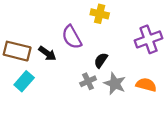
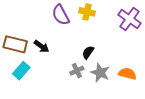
purple semicircle: (72, 37) -> (61, 15), moved
purple cross: (149, 39) -> (129, 19), moved, turned -35

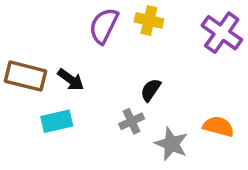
purple semicircle: (61, 15) -> (104, 26), turned 55
cyan rectangle: (21, 71) -> (57, 121), moved, turned 36
gray star: (100, 73) -> (171, 144), moved

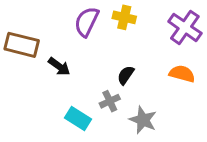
brown rectangle: (26, 76) -> (22, 45), moved
cyan rectangle: (57, 121) -> (78, 119), moved, turned 45
orange semicircle: (218, 126) -> (182, 74), moved

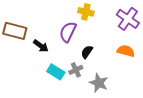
purple semicircle: (87, 22) -> (68, 32), moved
cyan rectangle: (78, 119) -> (56, 72), moved

